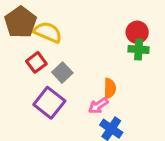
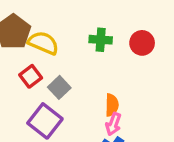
green cross: (139, 49) -> (101, 40), moved
pink arrow: (98, 106) -> (113, 124), moved, turned -36

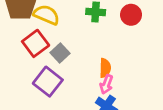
red square: (31, 76) -> (36, 43), size x1.4

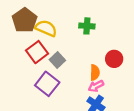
red circle: (131, 15) -> (114, 59), moved
pink arrow: (106, 84) -> (96, 86), turned 42

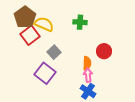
red square: (37, 52) -> (30, 35), moved
pink arrow: (96, 86) -> (88, 75), turned 112

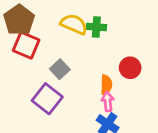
yellow semicircle: (44, 24) -> (74, 24), moved
red square: (30, 35) -> (26, 45), turned -30

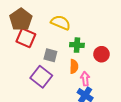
green cross: (96, 27) -> (77, 45), moved
gray square: (60, 69) -> (50, 55), turned -32
orange semicircle: (106, 85) -> (74, 66), moved

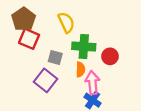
yellow semicircle: (61, 23) -> (66, 22), turned 42
green cross: (77, 45) -> (84, 47), size x1.5
pink arrow: (85, 79) -> (92, 83), size x1.5

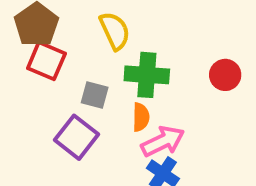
red circle: (110, 56) -> (225, 75), moved
pink arrow: (92, 83) -> (163, 141), turned 70

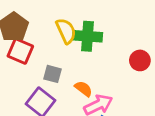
green cross: (147, 75) -> (87, 36), moved
orange semicircle: (141, 117) -> (83, 89), turned -54

